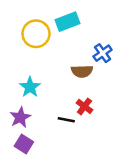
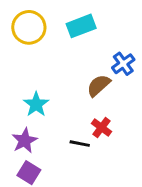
yellow circle: (36, 34) -> (29, 27), moved
brown semicircle: (82, 71) -> (99, 85), turned 140

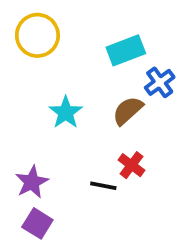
cyan rectangle: (81, 26) -> (126, 50), moved
cyan star: (36, 104) -> (66, 112), moved

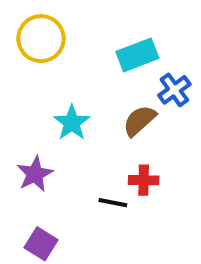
red cross: (132, 165) -> (144, 180), turned -36
purple star: (32, 182) -> (35, 174), moved

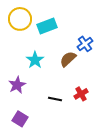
cyan rectangle: (137, 55) -> (47, 26), moved
red cross: (144, 180) -> (81, 94), moved, turned -32

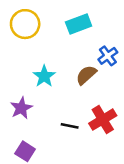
cyan rectangle: (47, 26) -> (79, 24), moved
red cross: (81, 94) -> (103, 120), size x1.5

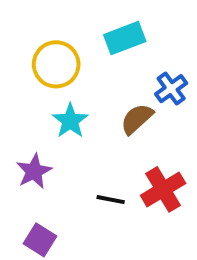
yellow circle: (25, 24) -> (56, 64), moved

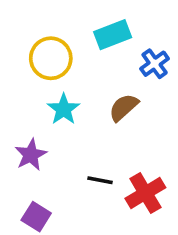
blue cross: (171, 89) -> (155, 64), moved
red cross: (163, 189) -> (145, 193), moved

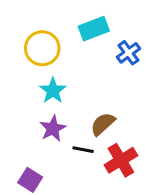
brown semicircle: (124, 107) -> (103, 124), moved
purple star: (31, 155) -> (53, 128), moved

